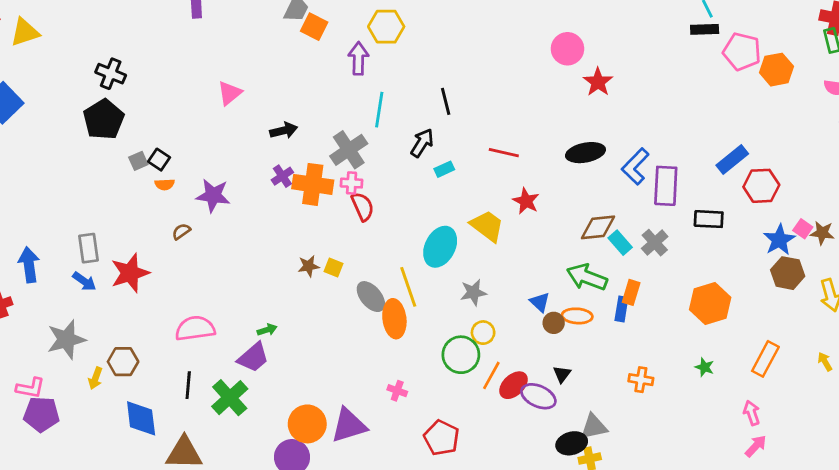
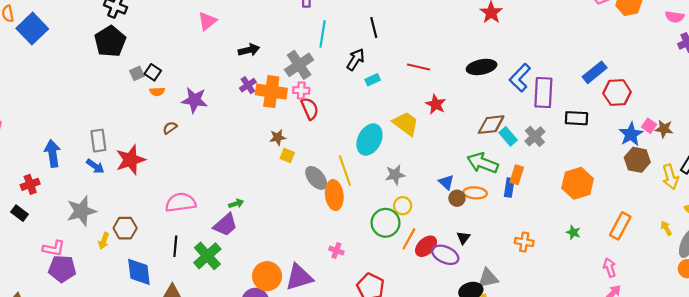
brown star: (309, 266) -> (278, 137), moved

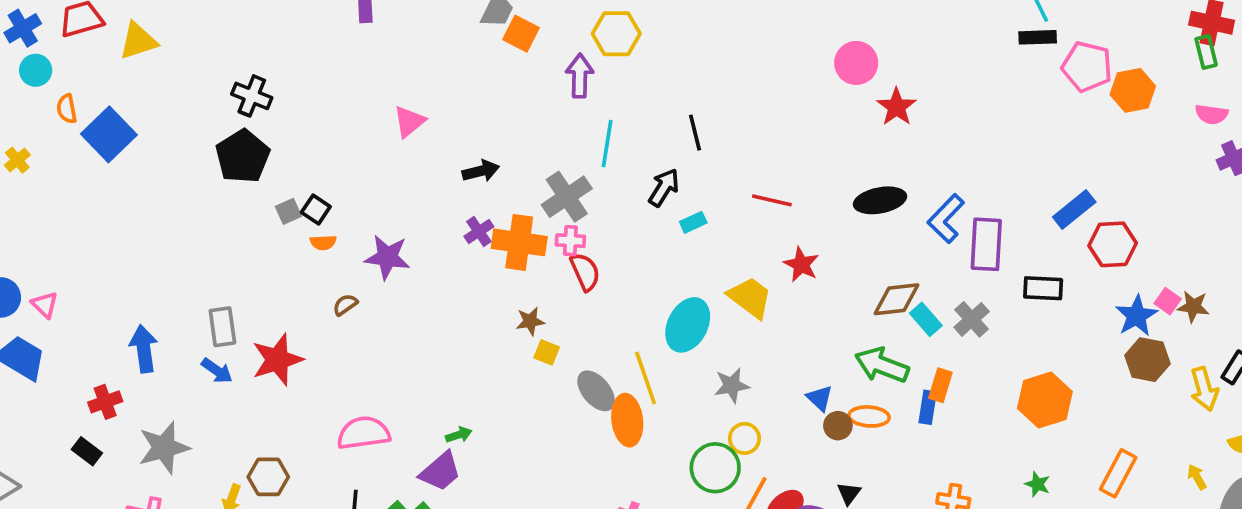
gray star: (81, 211) -> (164, 448), moved

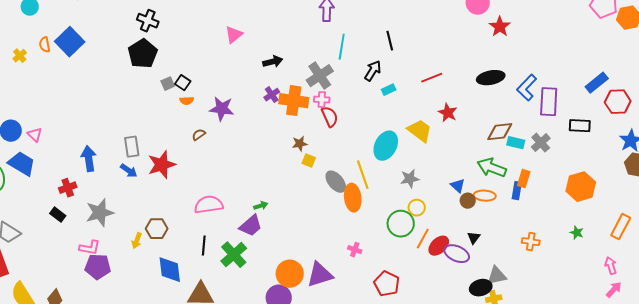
orange semicircle: (67, 109) -> (45, 45), moved
red line: (772, 200) -> (432, 78), turned -35
cyan rectangle: (926, 319) -> (516, 143), turned -36

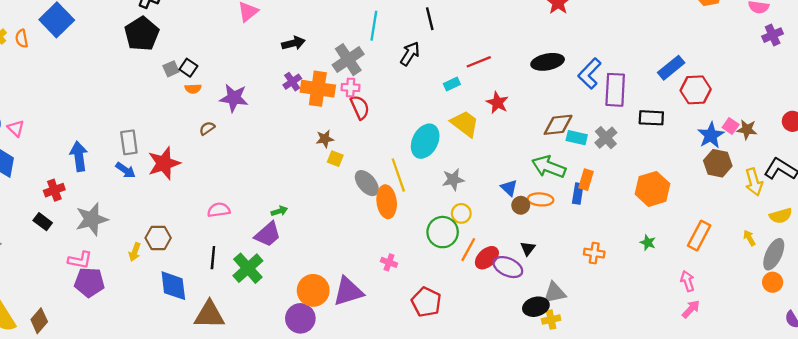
orange semicircle: (45, 45) -> (22, 39), moved
cyan rectangle: (389, 90) -> (452, 84), moved
pink semicircle: (209, 205) -> (219, 210), size x0.7

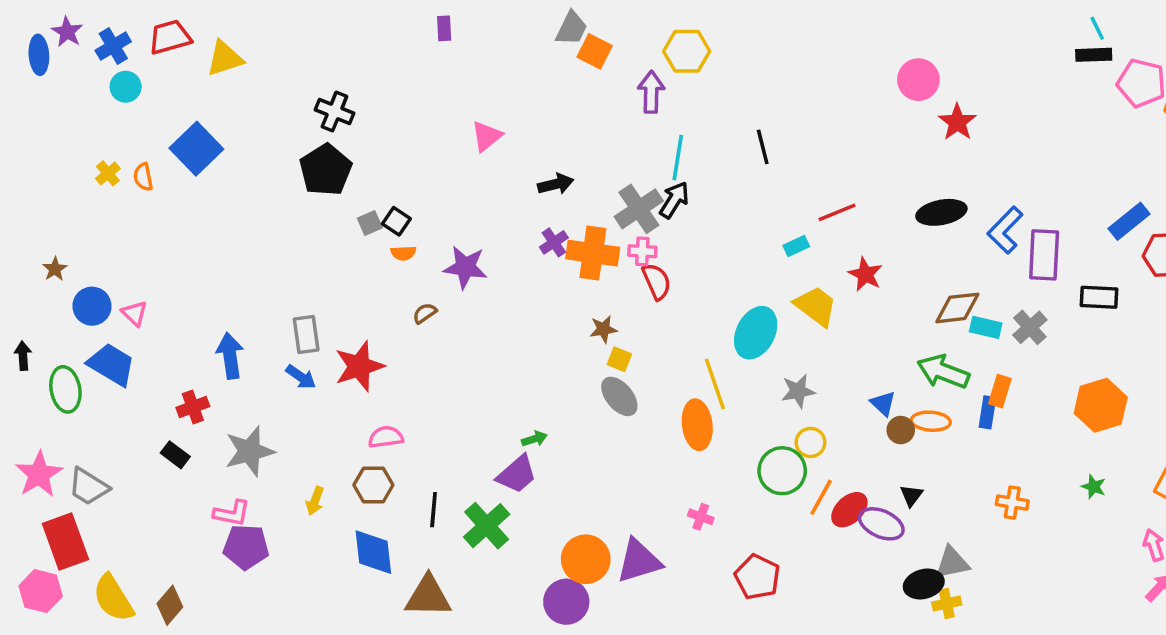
black arrow: (410, 54) -> (674, 200), moved
gray ellipse: (367, 183) -> (619, 396), moved
pink semicircle: (219, 210) -> (386, 437), moved
brown hexagon: (158, 238) -> (373, 485), moved

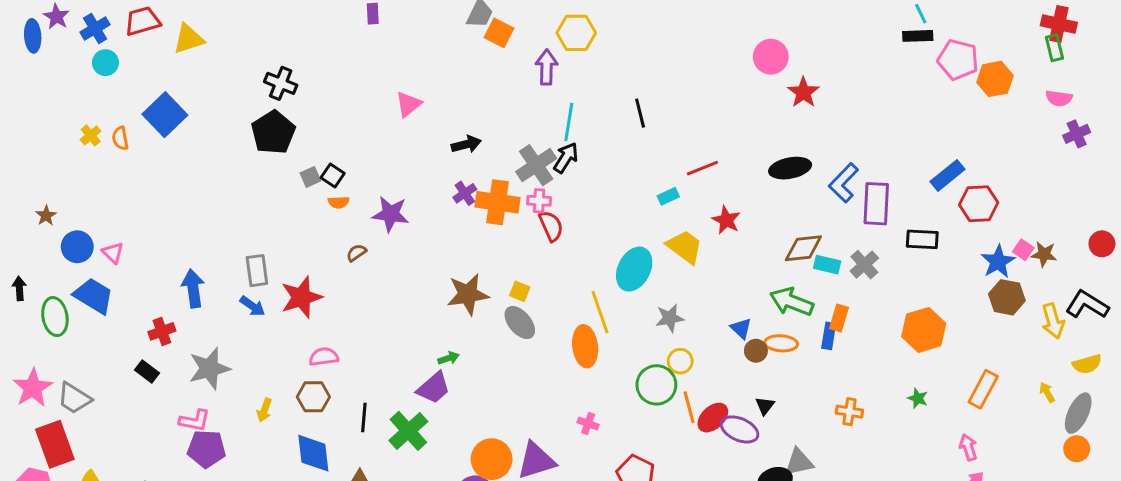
brown star: (603, 329) -> (468, 294), moved, size x1.8
orange line: (821, 497) -> (689, 407), turned -44

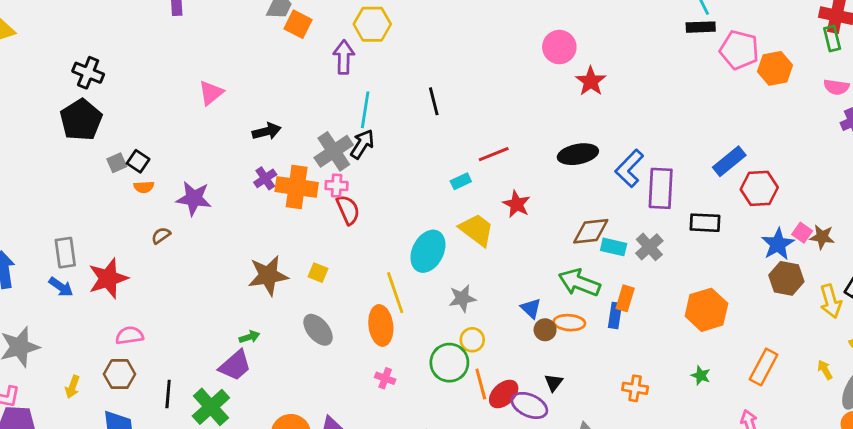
gray ellipse: (520, 323) -> (318, 330), moved
pink cross: (588, 424) -> (385, 378), moved

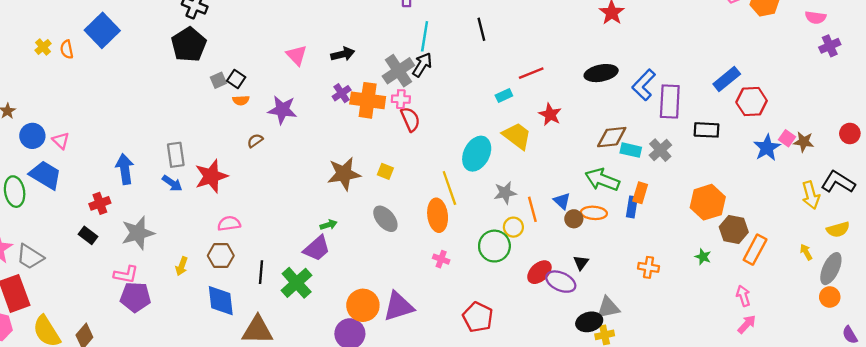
pink triangle: (211, 93) -> (297, 55), moved, turned -35
brown hexagon: (786, 278) -> (734, 229), moved
orange line: (481, 384) -> (532, 209), moved

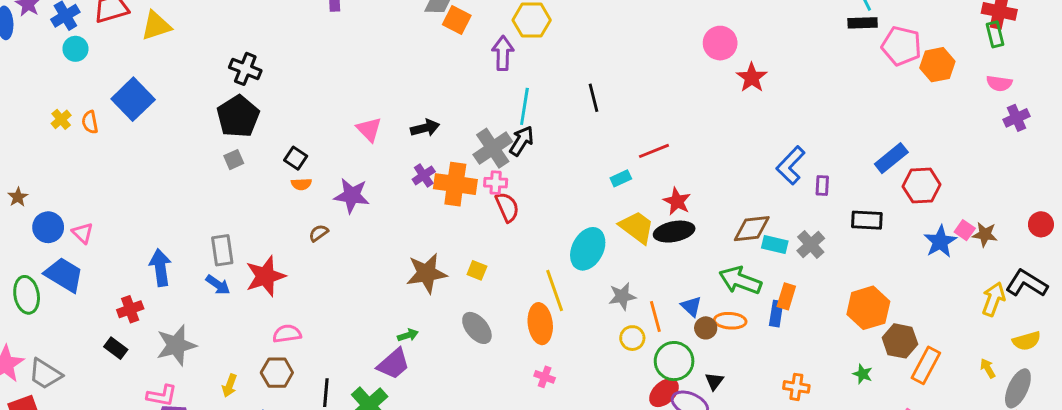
black ellipse: (601, 73) -> (674, 232), moved
gray square: (218, 80) -> (234, 160), moved
purple rectangle: (670, 101) -> (822, 186), size x0.5
yellow arrow: (811, 195) -> (993, 299), turned -144
green circle: (494, 246) -> (674, 361), moved

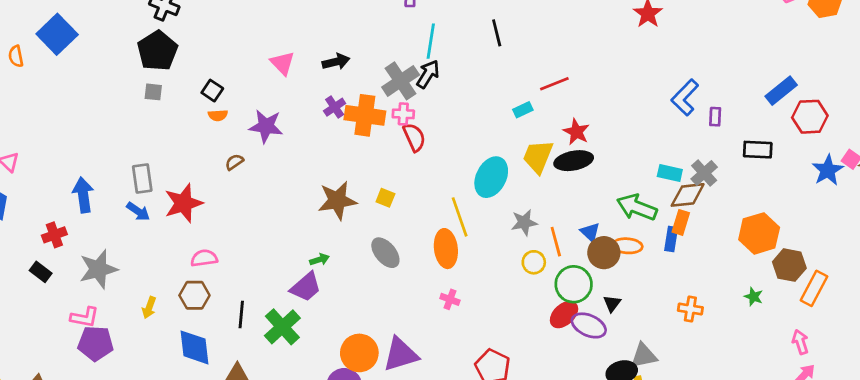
gray square: (234, 160) -> (153, 92), turned 30
yellow trapezoid: (637, 227) -> (538, 157), turned -105
brown diamond: (752, 229) -> (688, 195), moved
brown circle: (706, 328) -> (604, 253), size x1.5

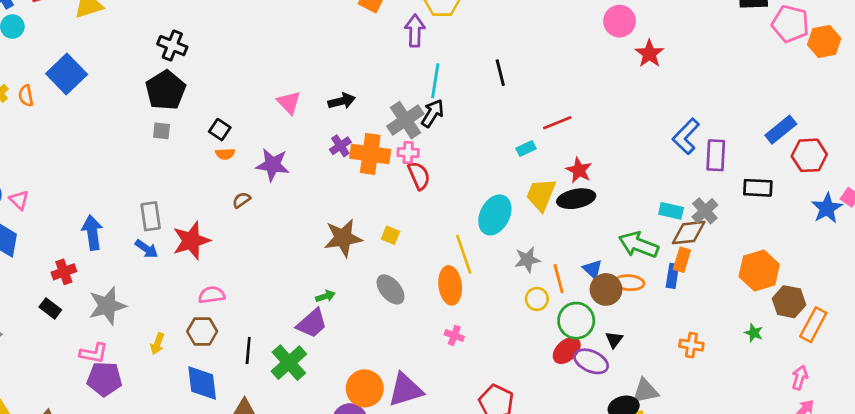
purple rectangle: (715, 117) -> (716, 155), size x1.6
pink arrow: (800, 342) -> (800, 378), turned 35

